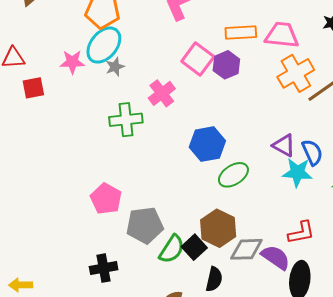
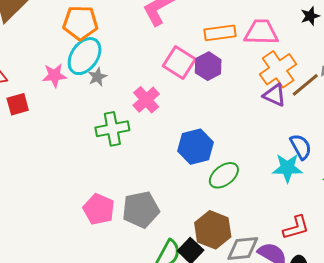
purple triangle: (284, 145) -> (275, 95), moved
gray pentagon: (145, 225) -> (141, 210), moved

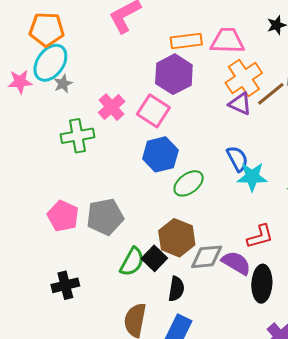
pink square: (179, 63) -> (153, 111), moved
purple hexagon: (208, 66) -> (174, 74), size x1.4
blue semicircle: (301, 147) -> (237, 159), moved

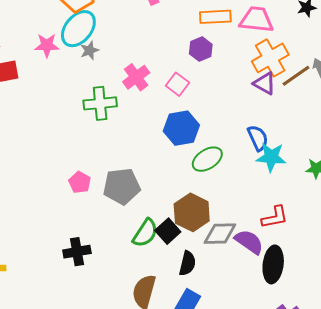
purple hexagon: (174, 74) -> (201, 49), size x0.6
pink square: (153, 111) -> (178, 84), size x0.7
pink pentagon: (63, 216) -> (80, 182), size x0.7

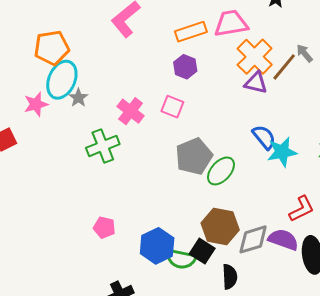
blue hexagon: (181, 128) -> (157, 246), moved
gray pentagon: (122, 186) -> (194, 156), moved
green semicircle: (145, 233) -> (181, 259), turned 84

